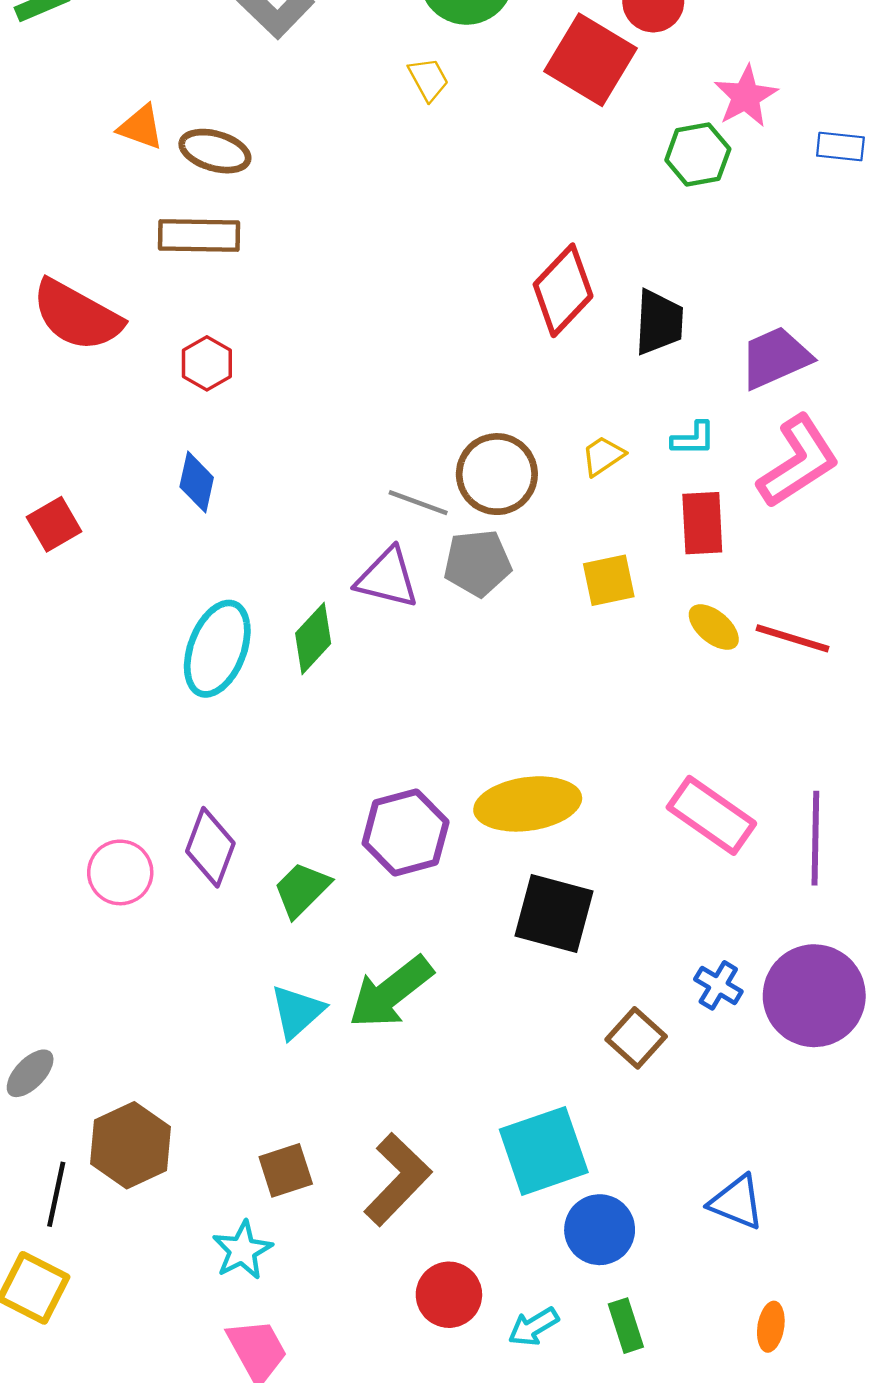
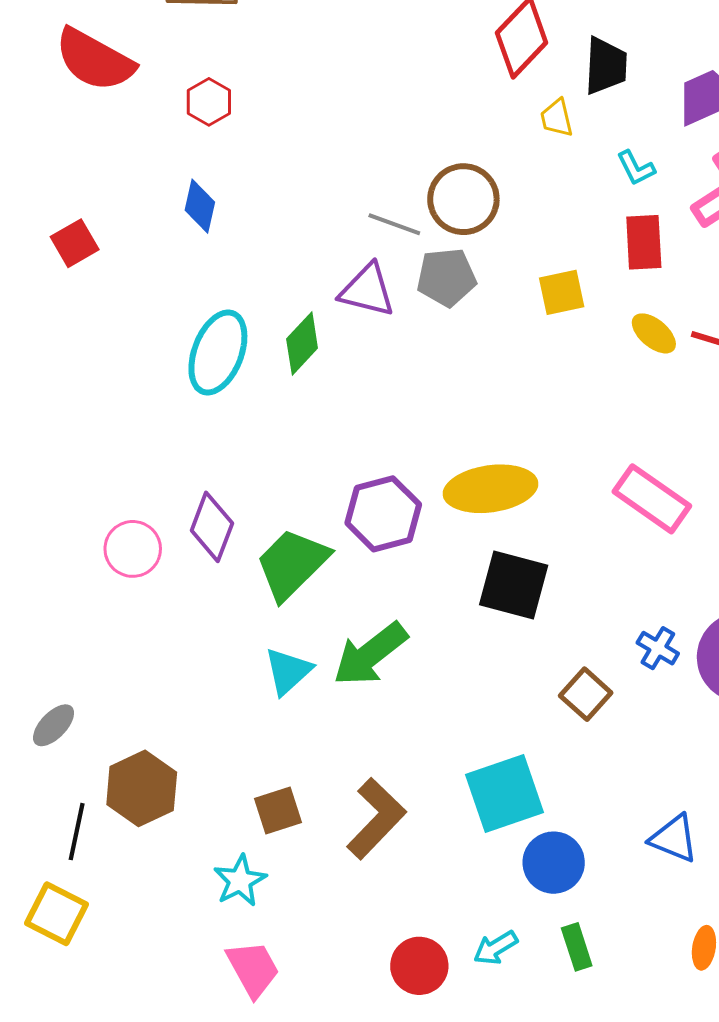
cyan L-shape: (693, 439) -> (636, 168), turned 63
yellow trapezoid: (603, 456) -> (557, 118), moved, turned -69
green trapezoid: (302, 890) -> (292, 564), size x1.5
red circle: (449, 1295) -> (419, 966), moved

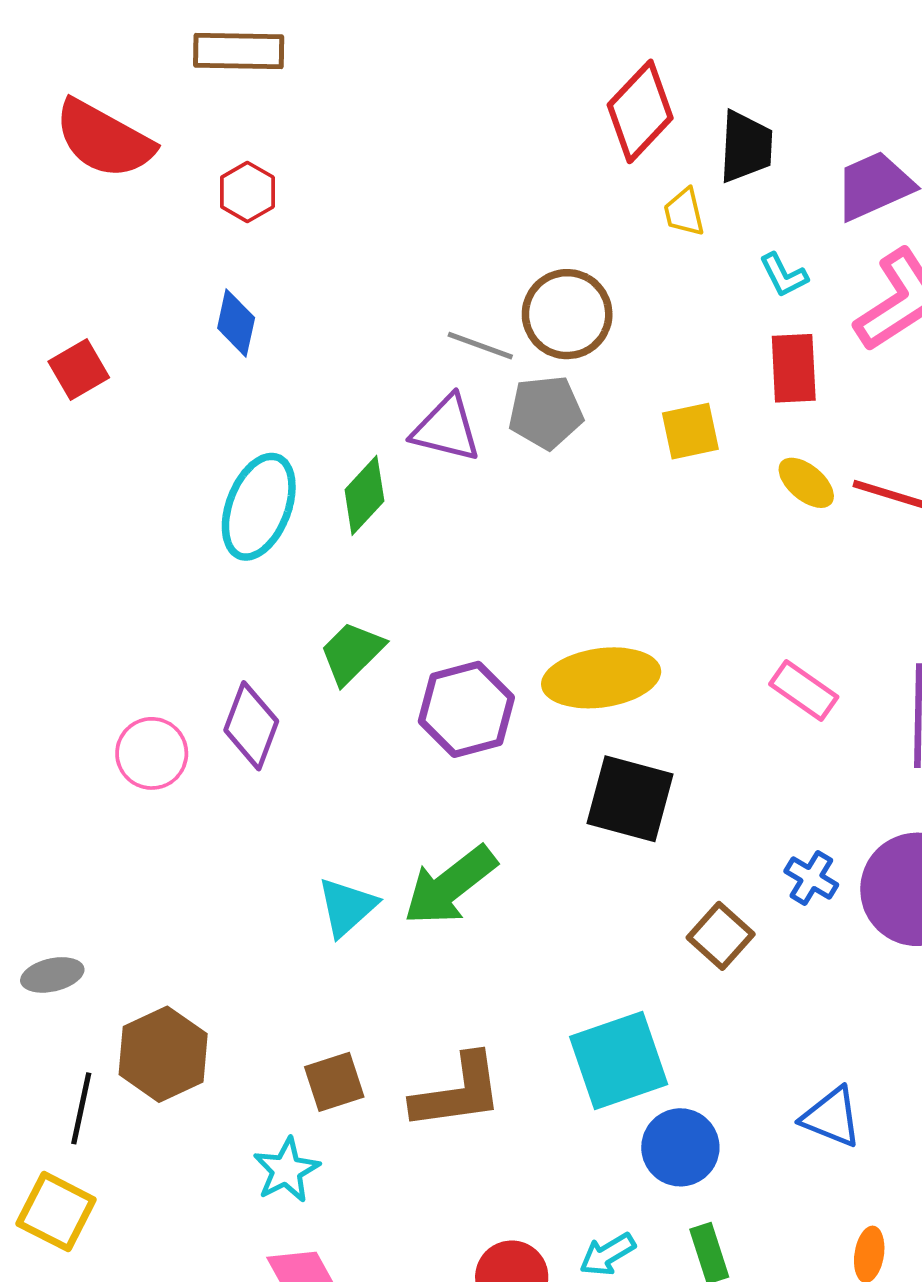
pink rectangle: (652, 499) -> (804, 690), size x0.7
green trapezoid: (292, 564) -> (352, 653), moved, size x0.7
gray ellipse: (54, 725) -> (52, 975), turned 33
brown L-shape: (376, 818) -> (458, 1092), turned 38

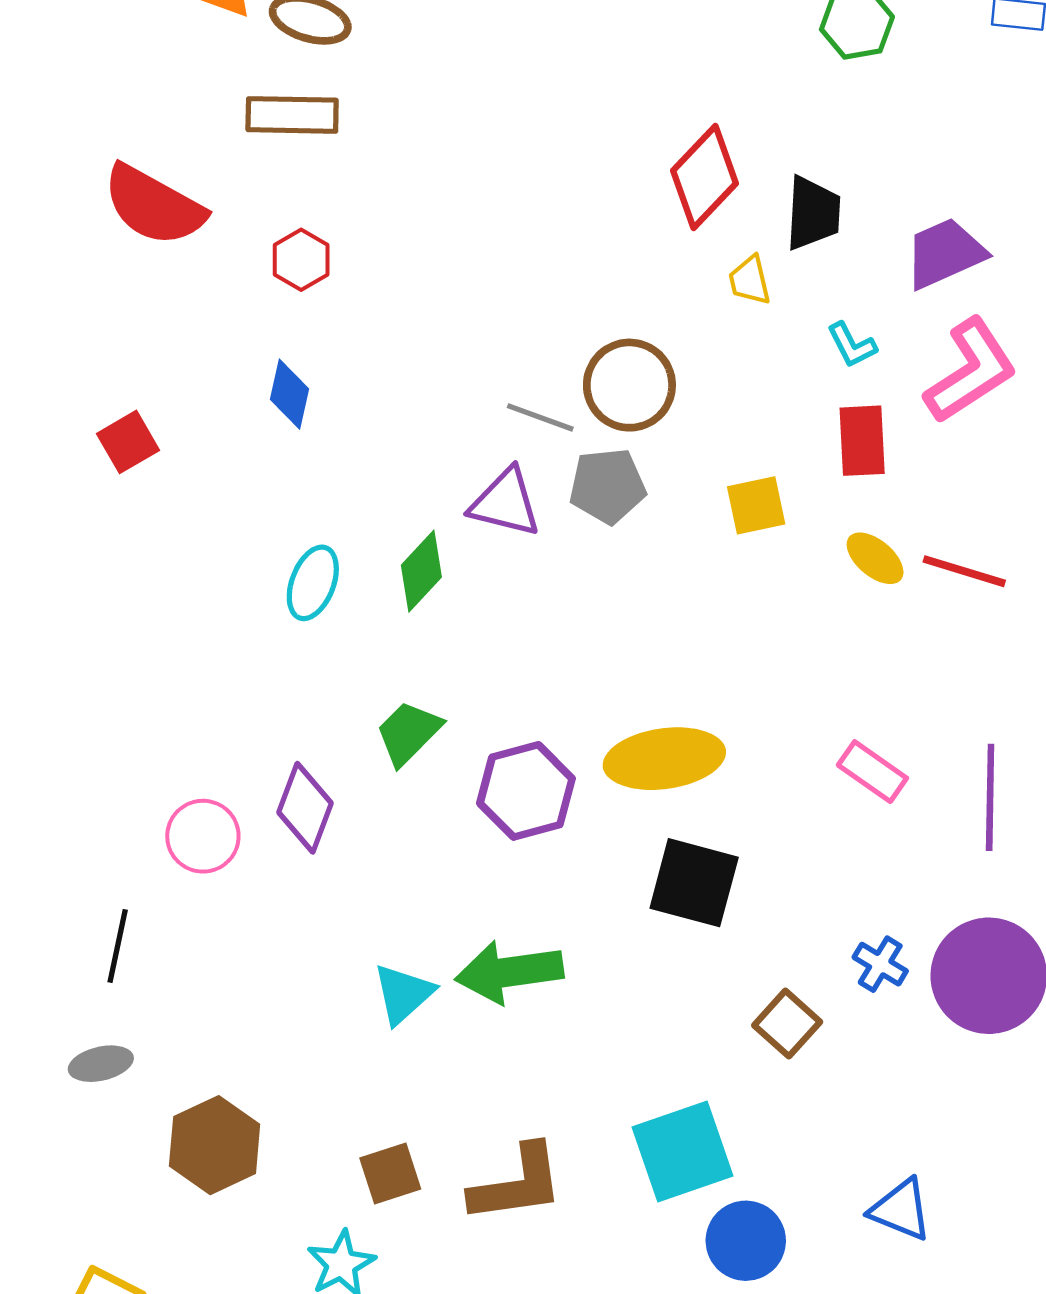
cyan ellipse: (259, 507) -> (313, 583), size x0.7
green arrow: (450, 886) -> (509, 972), turned 30
black line: (81, 1108) -> (118, 946), moved

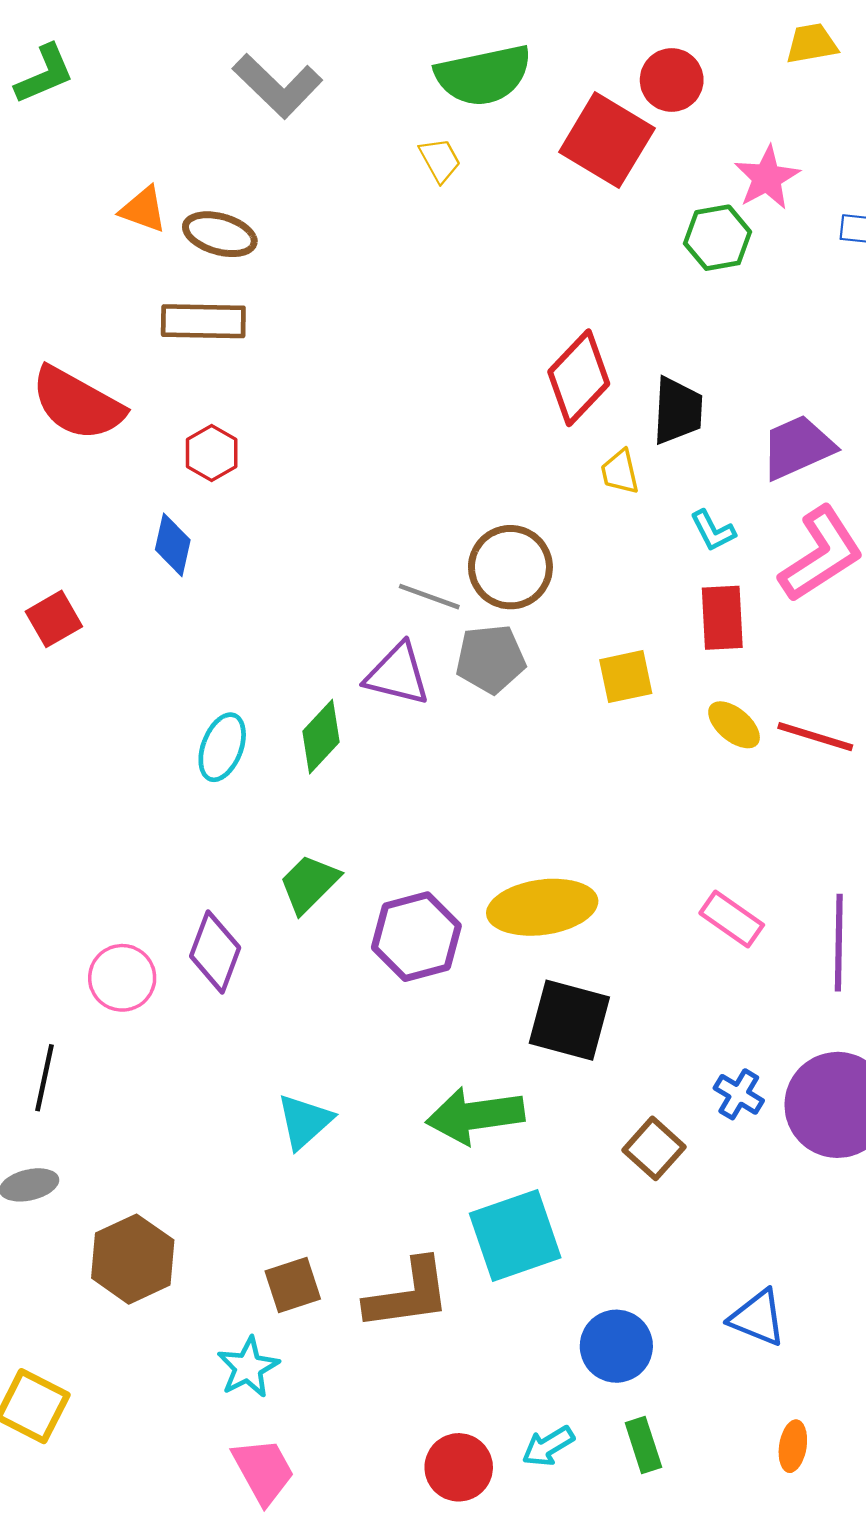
blue diamond: (290, 394) -> (173, 545), moved
green arrow: (509, 972) -> (475, 1116), moved
cyan square: (682, 1152) -> (515, 1236), moved

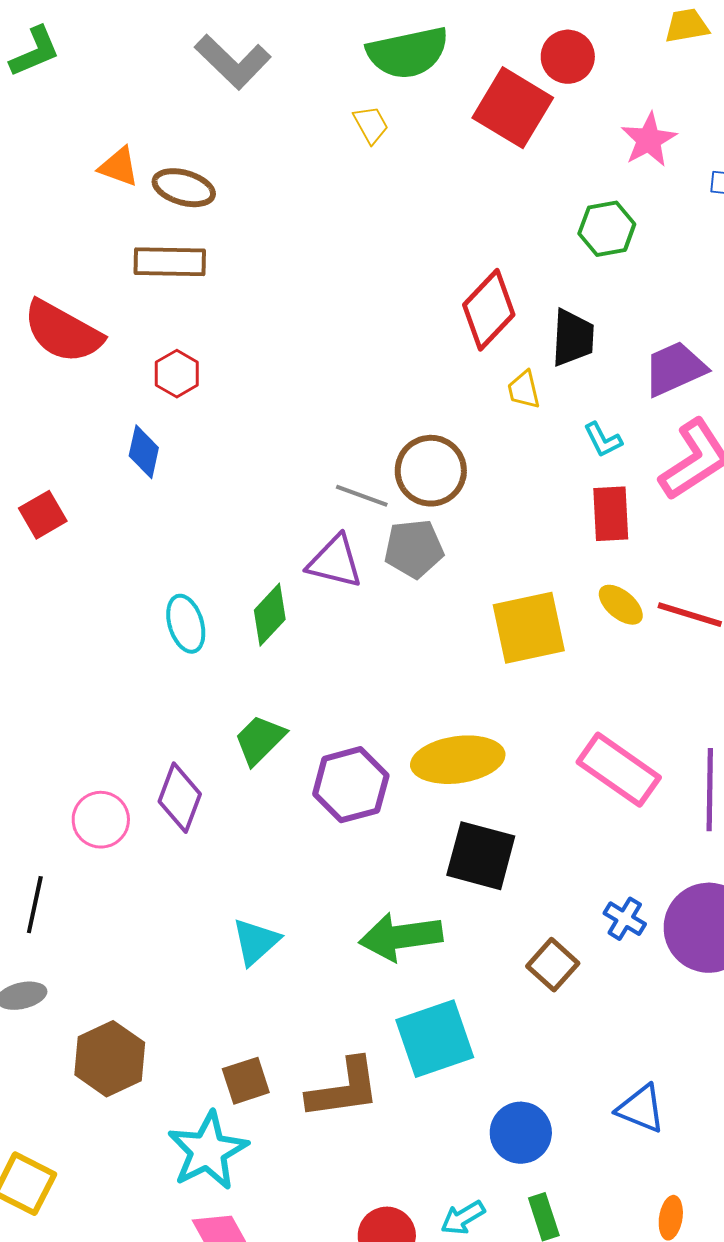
green hexagon: (718, 238) -> (607, 229), moved
yellow square: (626, 677) -> (529, 628), moved, size x1.6
cyan ellipse: (222, 747) -> (186, 624), turned -38
pink rectangle: (732, 919) -> (619, 770), size x1.5
cyan star: (248, 1367) -> (208, 1151), size x1.5

